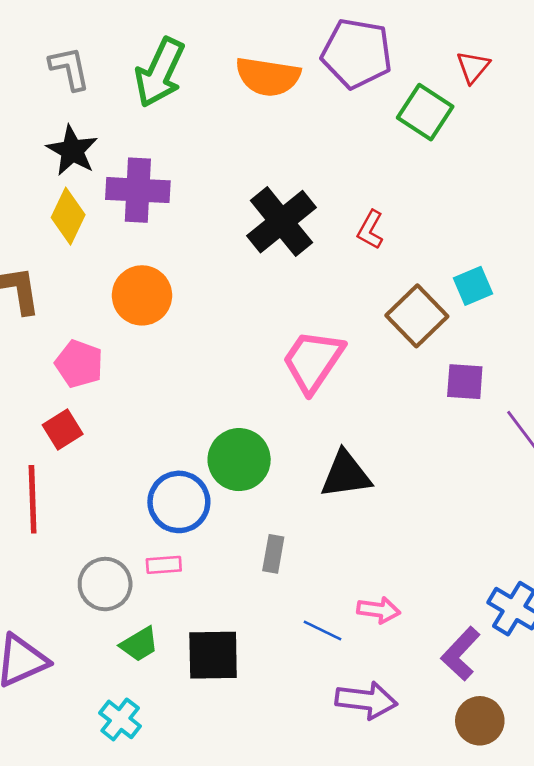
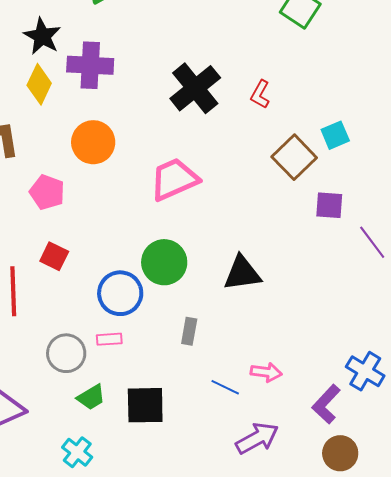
pink trapezoid: (313, 361) -> (174, 179), moved, turned 32
red square: (63, 429) -> (54, 256), moved, turned -32
purple arrow: (366, 700) -> (257, 438), turned -36

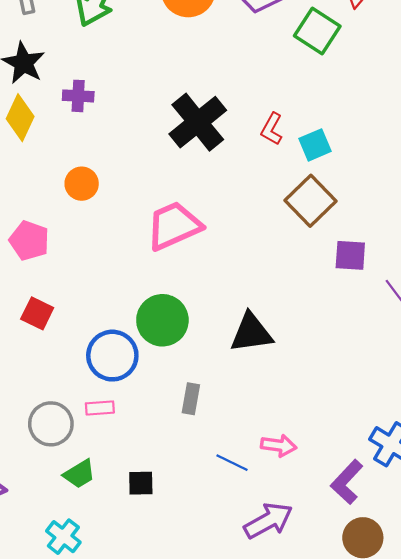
purple cross: (90, 65) -> (78, 96), size x0.6
cyan square: (335, 135) -> (315, 145), moved
orange circle: (93, 142) -> (82, 184), size x0.7
black square: (145, 405) -> (141, 483), size x0.6

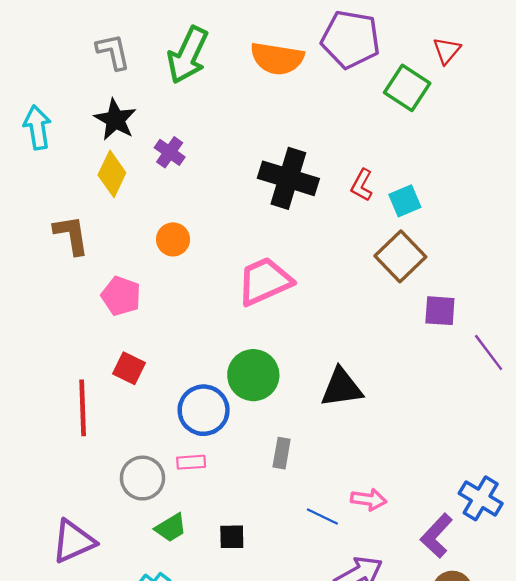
purple cross: (78, 96) -> (170, 152), turned 32
black cross: (198, 122) -> (288, 178), turned -34

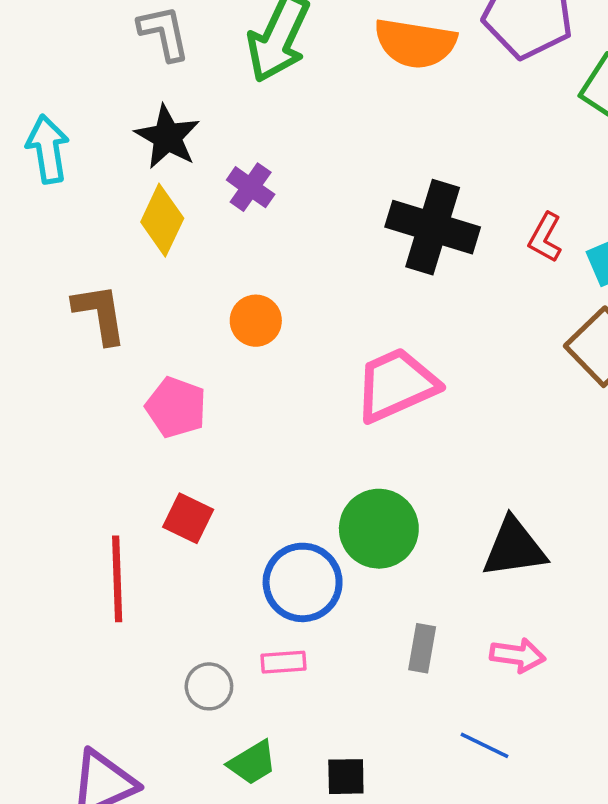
gray circle: (142, 478) -> (209, 686), size x0.7
pink arrow: (369, 500) -> (518, 655), moved

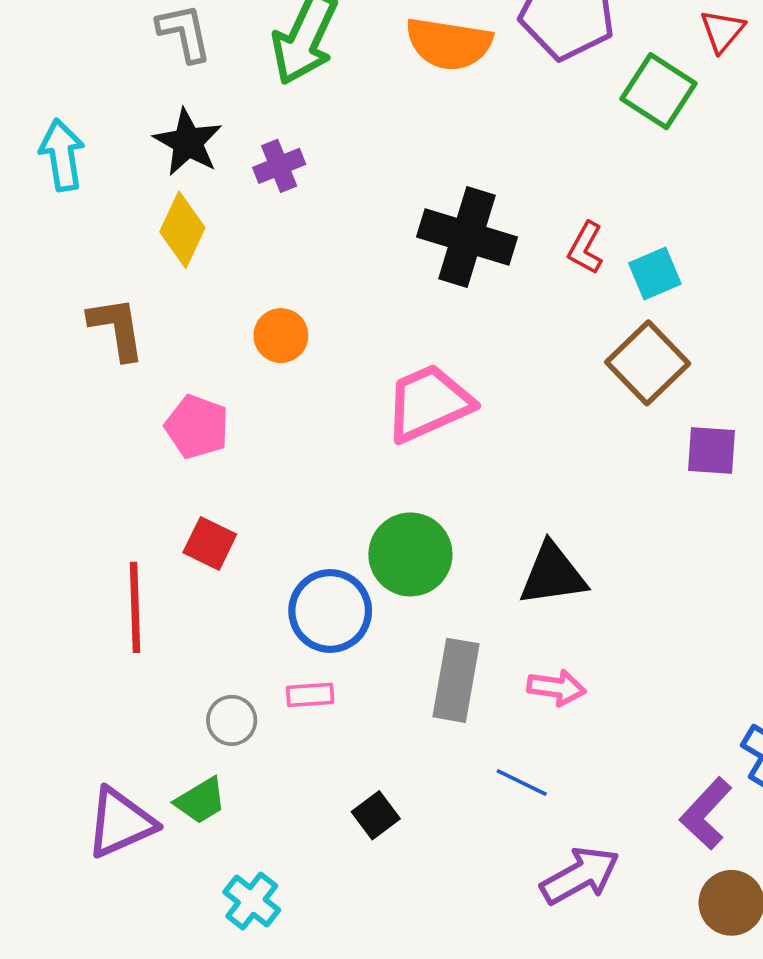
purple cross: (251, 187) -> (279, 166), moved, turned 33
gray rectangle: (422, 648) -> (456, 680), size x1.6
green trapezoid: (252, 763) -> (201, 801), moved
black square: (346, 777) -> (376, 815), turned -36

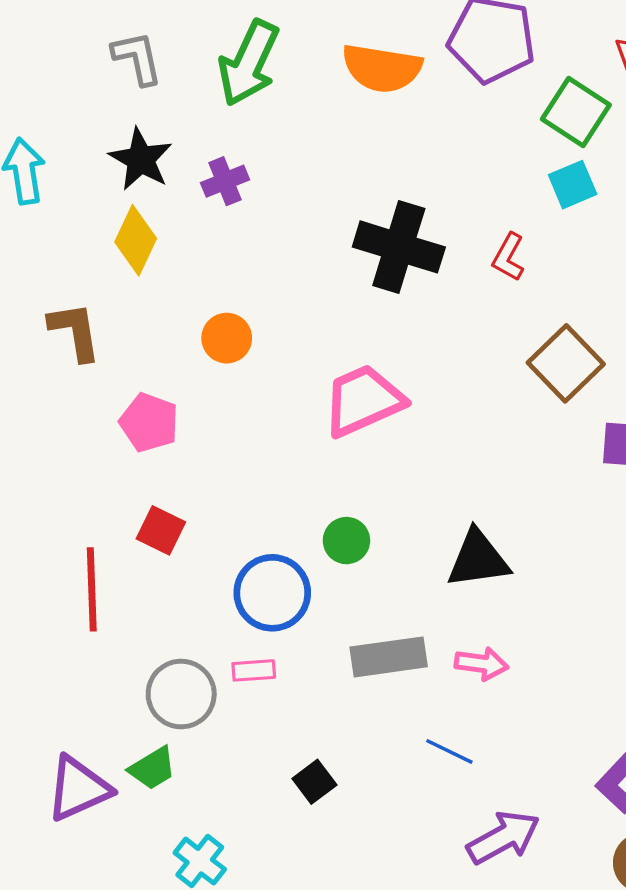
cyan square: (655, 274) -> (573, 185), moved
green circle: (410, 554) -> (346, 541), size x0.6
gray rectangle: (456, 680) -> (389, 657), turned 72
gray circle: (232, 720) -> (181, 694), size x1.5

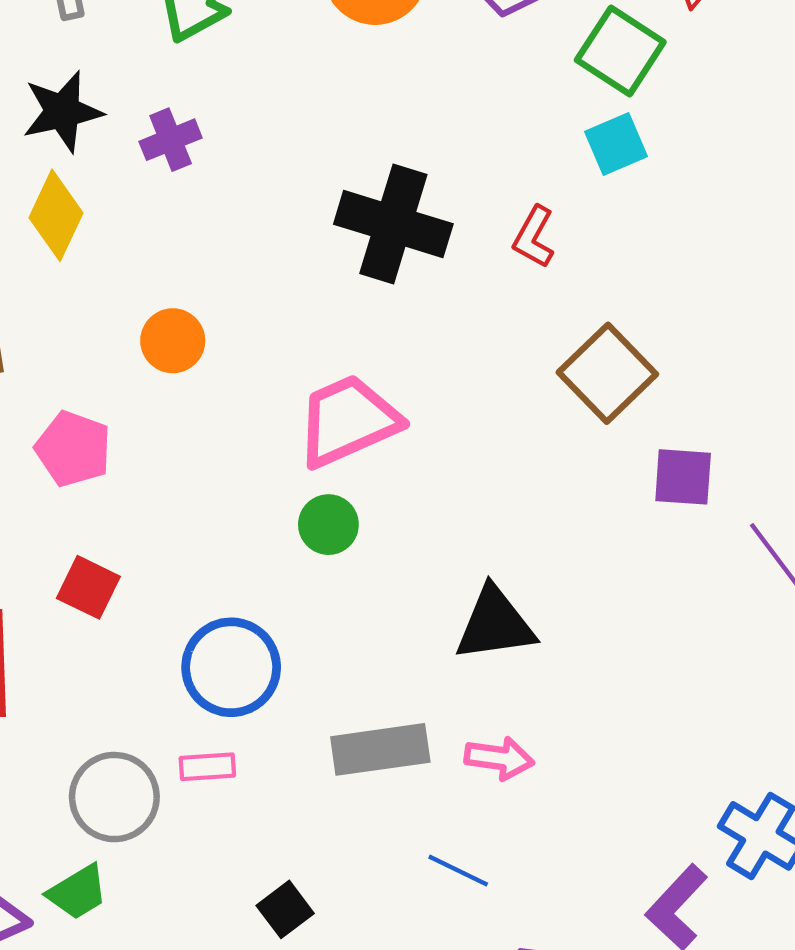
black star: (141, 159) -> (62, 112), turned 30
green circle: (346, 541) -> (328, 525), moved

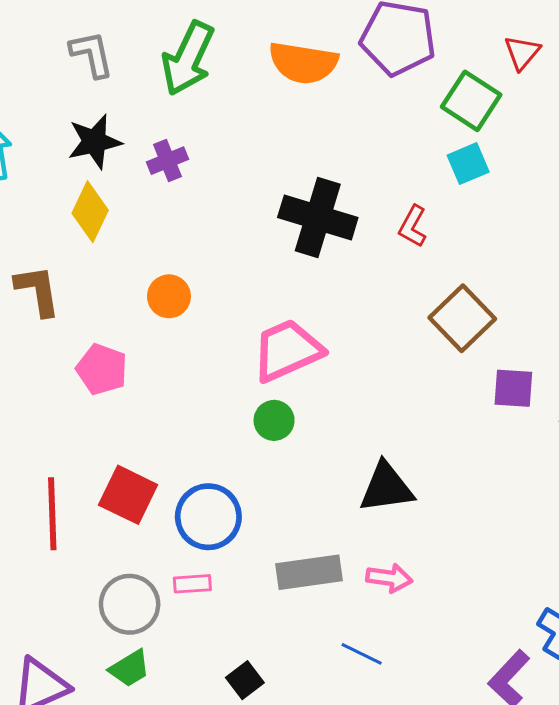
red square: (88, 587) -> (128, 495), moved, size x1.4
green trapezoid: (78, 892) -> (130, 668), moved

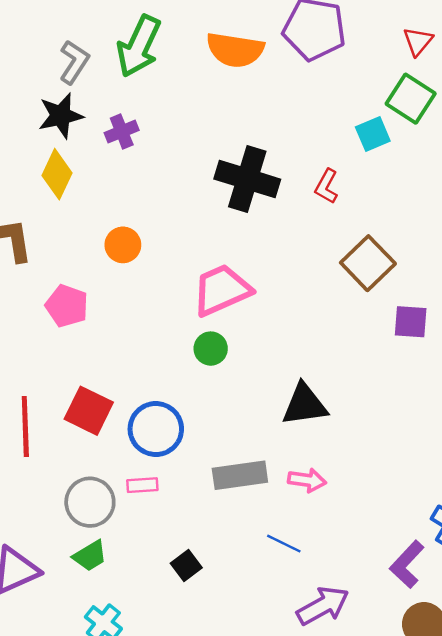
gray L-shape: (92, 54) -> (74, 62), moved, turned 45
green square: (471, 101) -> (411, 99), moved

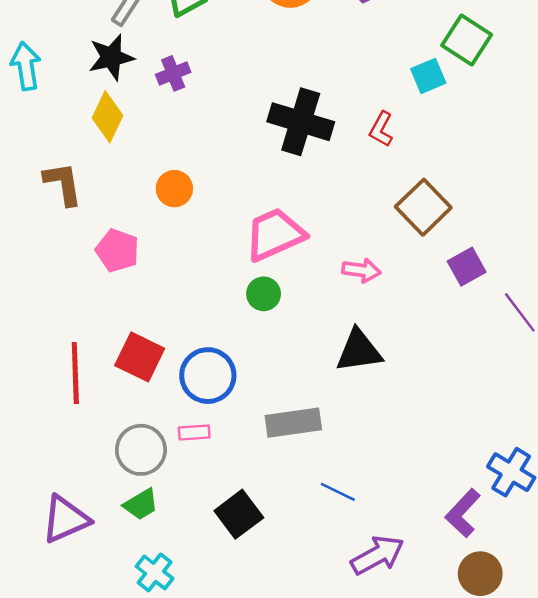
purple square: (411, 322) -> (467, 267), turned -33
pink arrow: (307, 480) -> (361, 270), moved
black square: (186, 566) -> (239, 514), size x1.5

